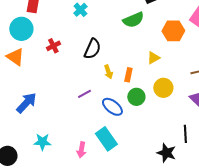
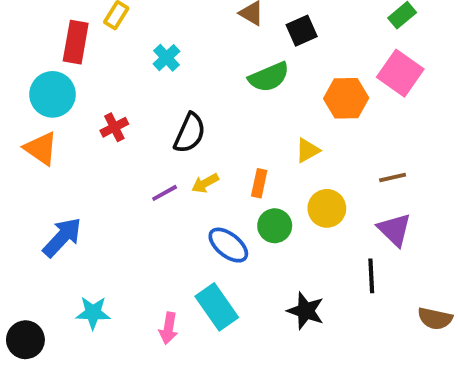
yellow arrow: (108, 72) -> (205, 183), moved, turned 80
purple line: (84, 94) -> (165, 193), moved
black line: (185, 134) -> (371, 276), moved
black star: (166, 153) -> (306, 311), moved

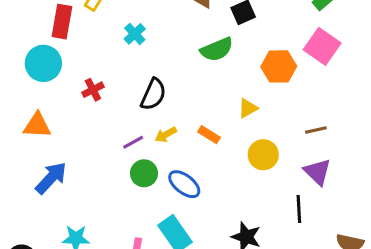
orange triangle: (41, 148) -> (37, 125), moved, turned -32
orange rectangle: (259, 183) -> (209, 135), turned -70
green circle: (275, 226) -> (144, 173), moved

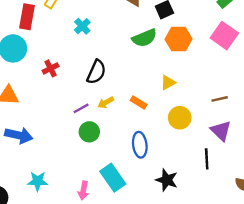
orange hexagon: (279, 66) -> (179, 39), moved
blue arrow: (51, 178) -> (19, 135), turned 60
blue ellipse: (184, 184) -> (140, 145), moved, turned 45

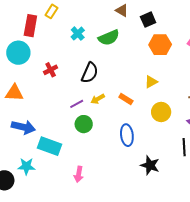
green semicircle: (144, 38) -> (109, 38), moved
cyan rectangle: (113, 178) -> (50, 146), moved, turned -35
cyan star: (38, 181) -> (26, 166), moved

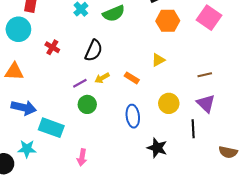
red cross: (51, 70) -> (52, 47), turned -32
yellow circle: (161, 112) -> (169, 103), moved

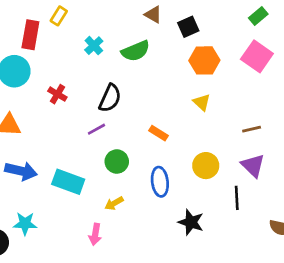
yellow triangle: (158, 60) -> (202, 102), moved, turned -48
yellow arrow: (102, 78) -> (114, 203), moved
purple line: (80, 83) -> (97, 129), moved
green circle: (87, 104) -> (117, 162), moved
cyan rectangle: (51, 128) -> (68, 182), moved

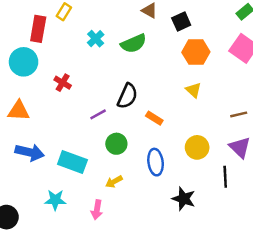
black semicircle: (110, 98) -> (127, 96), moved
cyan star: (25, 224) -> (55, 200), moved

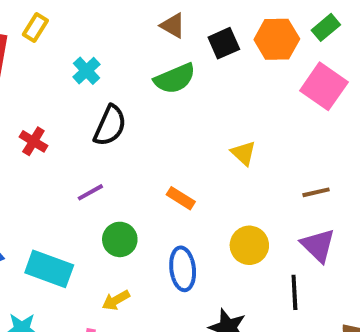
green semicircle: (134, 44) -> (175, 79), moved
orange hexagon: (196, 52) -> (277, 39), moved
black semicircle: (127, 96) -> (110, 126), moved

